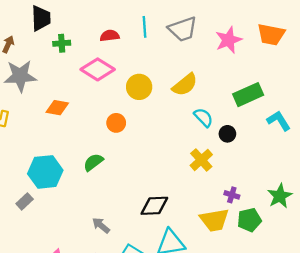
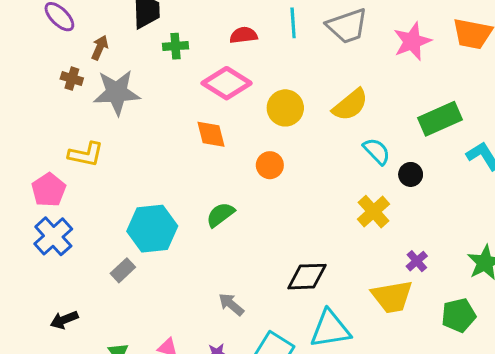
orange diamond: (57, 108) -> (211, 134), moved, turned 65
orange circle: (116, 123) -> (270, 165), moved
purple cross: (232, 195) -> (417, 261), turned 32
green pentagon: (249, 220) -> (459, 315), moved

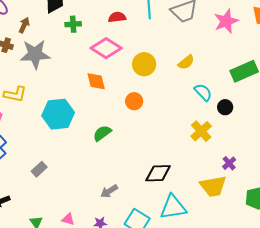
yellow semicircle: (350, 105) -> (186, 62), size x0.7
cyan hexagon: (152, 229) -> (58, 114), moved
gray arrow: (231, 304) -> (109, 191), turned -72

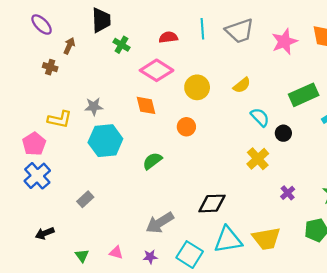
green cross: (73, 24) -> (121, 45), turned 35
gray star: (35, 54) -> (94, 107), moved, size x0.6
yellow trapezoid: (213, 186) -> (266, 239), moved
gray arrow: (109, 191) -> (160, 223), size x1.5

